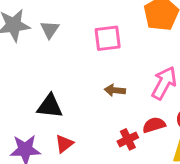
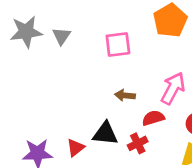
black triangle: (50, 106) -> (105, 134), moved
red semicircle: (154, 125) -> (153, 118), moved

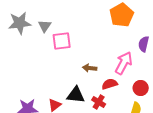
pink square: (118, 45) -> (62, 41), moved
red cross: (138, 143) -> (99, 102), turned -32

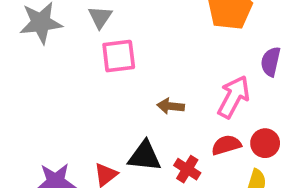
gray triangle: (45, 26) -> (100, 17), moved
red semicircle: (110, 84) -> (226, 145), moved

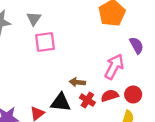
purple semicircle: (271, 62) -> (136, 45), turned 138
brown arrow: (171, 106) -> (77, 82), moved
red cross: (187, 169) -> (87, 100), moved

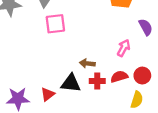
pink arrow: (114, 67) -> (124, 48), size x0.7
red cross: (87, 100) -> (97, 81), turned -32

